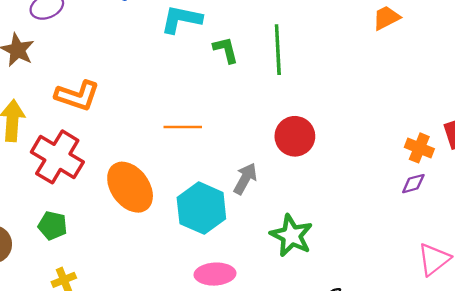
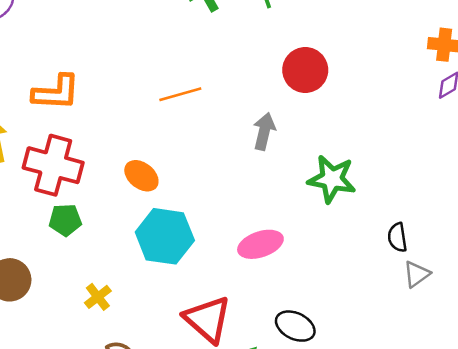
orange ellipse: (130, 187) -> (141, 176), size x0.6
cyan hexagon: (201, 208) -> (165, 236), moved
green pentagon: (52, 226) -> (65, 220), moved

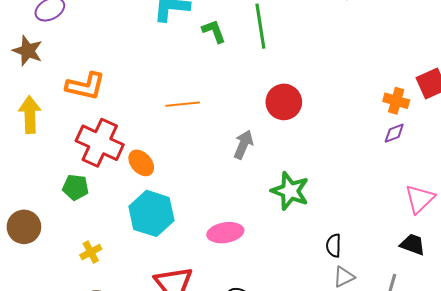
red cross: (53, 165) -> (100, 143), moved

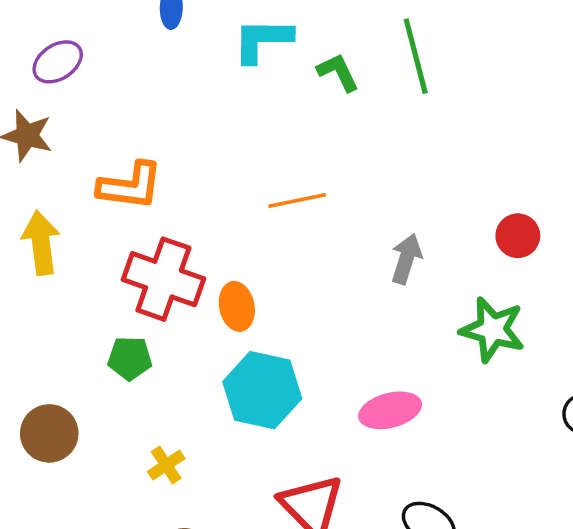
red circle: (284, 102) -> (518, 236), moved, size x0.7
orange ellipse: (141, 163) -> (237, 306), turned 36

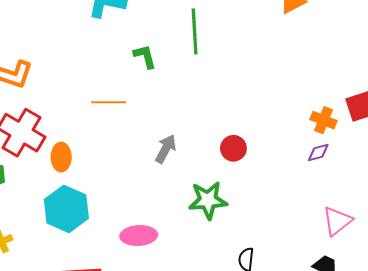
green L-shape: (338, 72) -> (145, 56), moved
green star: (493, 330) -> (208, 200), turned -30

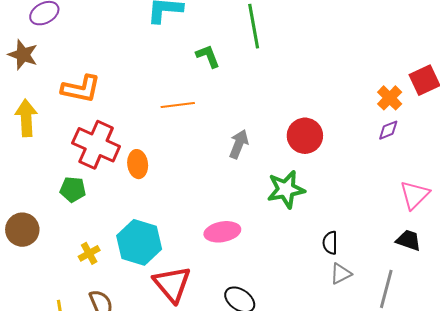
orange cross: (323, 120) -> (390, 98), turned 30
red circle: (233, 148) -> (305, 136), size x1.4
cyan hexagon: (66, 209) -> (139, 242), moved

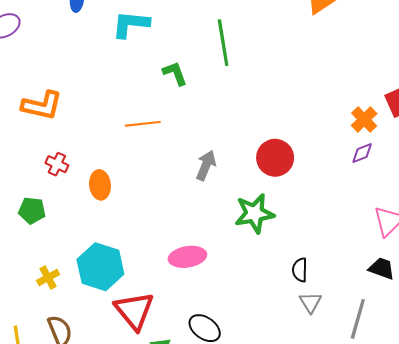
red cross: (96, 145) -> (57, 164), size x0.5
gray triangle: (341, 274) -> (310, 302), turned -35

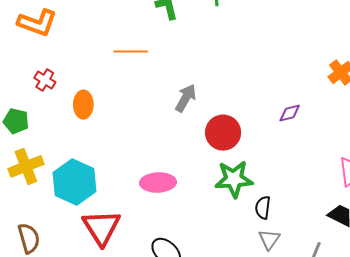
purple diamond: (362, 153) -> (290, 113), moved
red circle: (275, 158) -> (223, 133), moved
green star: (254, 213) -> (234, 179), moved
yellow cross: (48, 278) -> (26, 166), moved, size x1.6

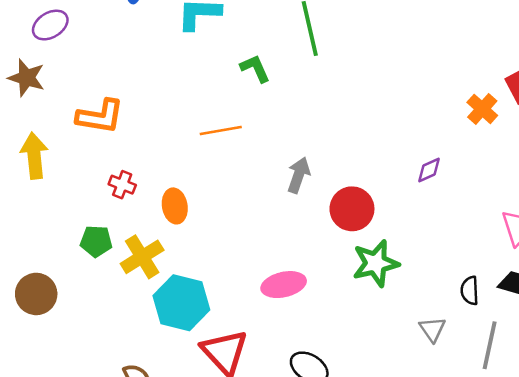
yellow cross: (26, 166) -> (142, 257), moved
black semicircle: (263, 208) -> (470, 291), moved

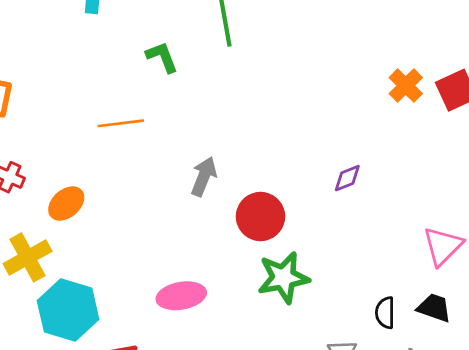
orange cross: (482, 109) -> (406, 86), moved
orange ellipse: (175, 206) -> (66, 204), turned 56

